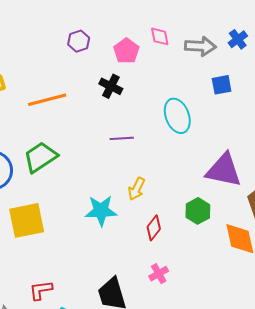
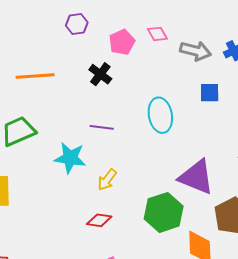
pink diamond: (160, 36) -> (157, 34), turned -30
cyan star: (101, 211) -> (70, 158), moved
green hexagon: (198, 211) -> (164, 212), size x1.5
red diamond: (154, 228) -> (99, 220), moved, turned 50

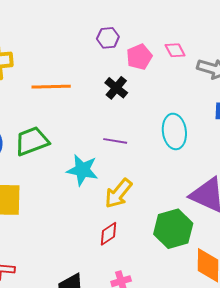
purple hexagon: (77, 24) -> (108, 38), moved
yellow arrow: (107, 180) -> (118, 193), size x1.4
red diamond: (99, 220) -> (108, 234), turned -45

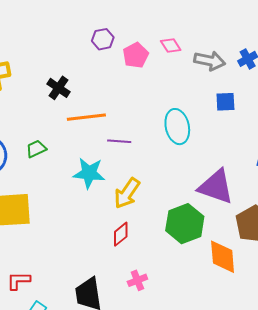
orange line: (51, 87) -> (86, 117), moved
black cross: (116, 88) -> (58, 88), moved
green trapezoid: (32, 141) -> (36, 149), size x0.6

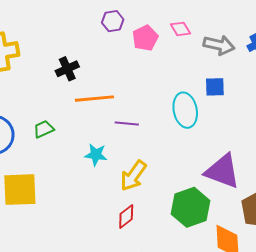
black cross: (58, 88) -> (67, 69), turned 30
blue square: (225, 102) -> (215, 87), moved
cyan star: (89, 173) -> (96, 155), size x0.7

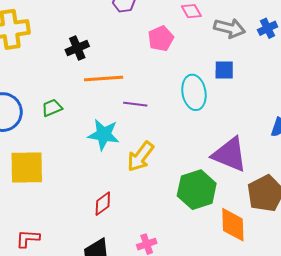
pink pentagon: (145, 38) -> (161, 39), moved
cyan star: (96, 155) -> (104, 135), size x1.4
red diamond: (126, 217) -> (103, 204), moved

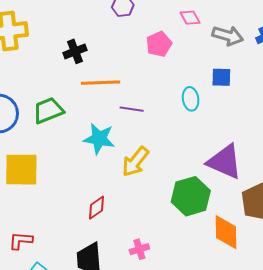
cyan ellipse: (194, 92) -> (191, 99), size x0.7
green trapezoid: (52, 108) -> (48, 110), size x1.5

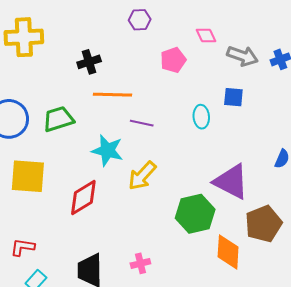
red diamond: (97, 208) -> (83, 197), moved, size x1.5

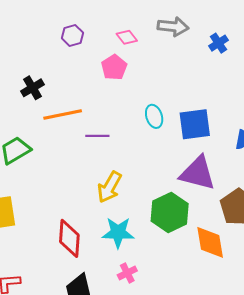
pink diamond: (206, 35) -> (127, 37), moved
gray arrow: (242, 56) -> (173, 27), moved
blue square: (233, 97) -> (195, 124), moved, size x1.6
cyan star: (107, 150) -> (118, 233), moved
red diamond: (83, 197) -> (69, 238), moved, turned -42

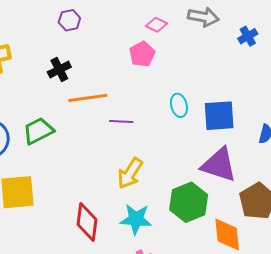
purple hexagon: (72, 36) -> (69, 20), moved
pink diamond: (127, 37) -> (157, 25), turned -30

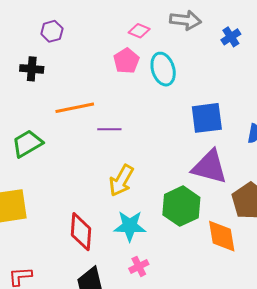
black cross: (59, 69) -> (32, 69), moved, turned 35
cyan ellipse: (179, 105) -> (163, 69), moved, size x1.4

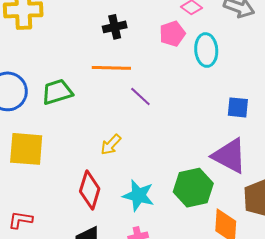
black cross: (32, 69) -> (115, 27), moved, turned -30
blue square: (207, 118) -> (238, 107), size x0.7
purple line: (109, 129) -> (140, 97), turned 30
yellow arrow: (121, 181) -> (111, 145), moved, size x0.7

